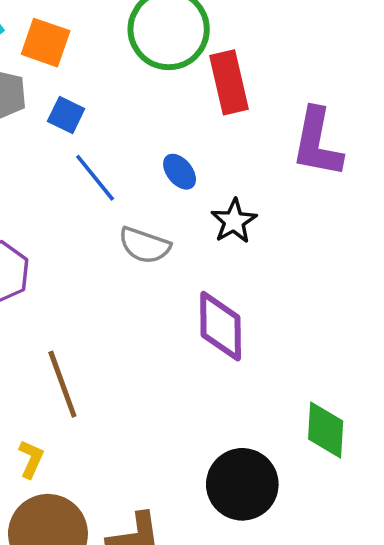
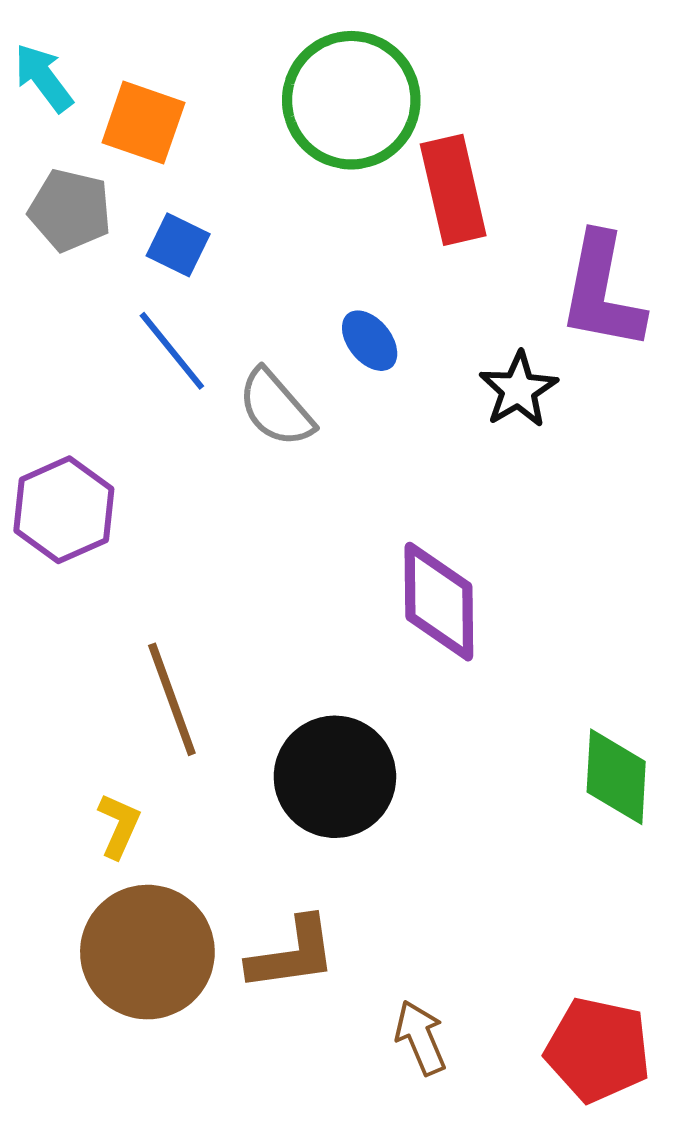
blue line: (95, 178) -> (172, 351), moved
black star: (234, 221) -> (518, 390), moved
gray semicircle: (145, 245) -> (276, 408), moved, turned 30
black circle: (242, 484) -> (335, 777), moved

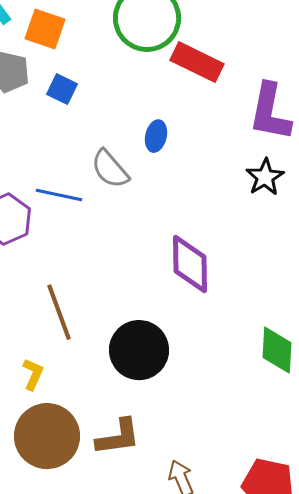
red rectangle: (453, 190) -> (197, 62), turned -51
blue ellipse: (370, 341) -> (156, 136), turned 52
blue line: (172, 351) -> (59, 195), moved, turned -39
black star: (518, 390) -> (265, 177), moved

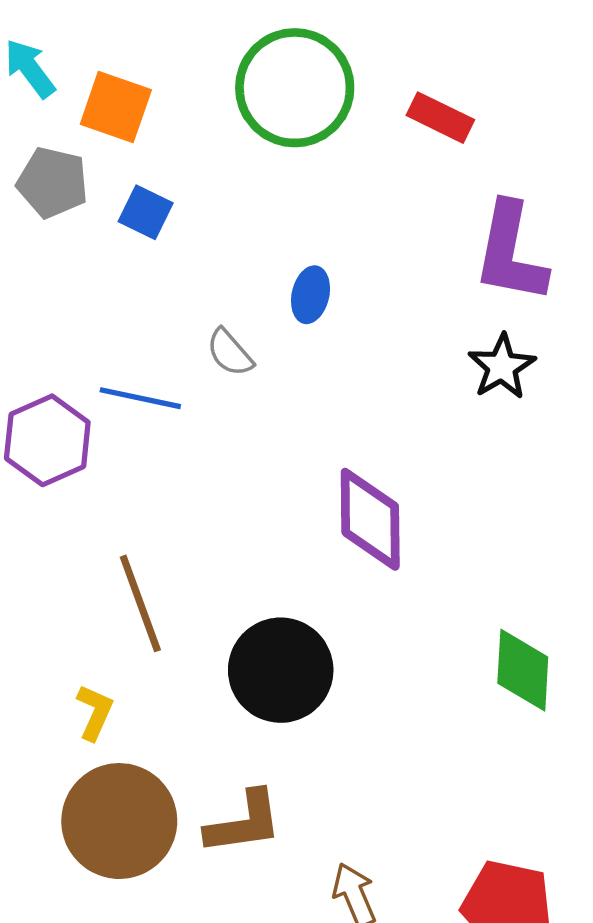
red rectangle: (197, 62) -> (440, 118), moved, size x0.7
gray semicircle: (110, 169) -> (230, 353), size x0.7

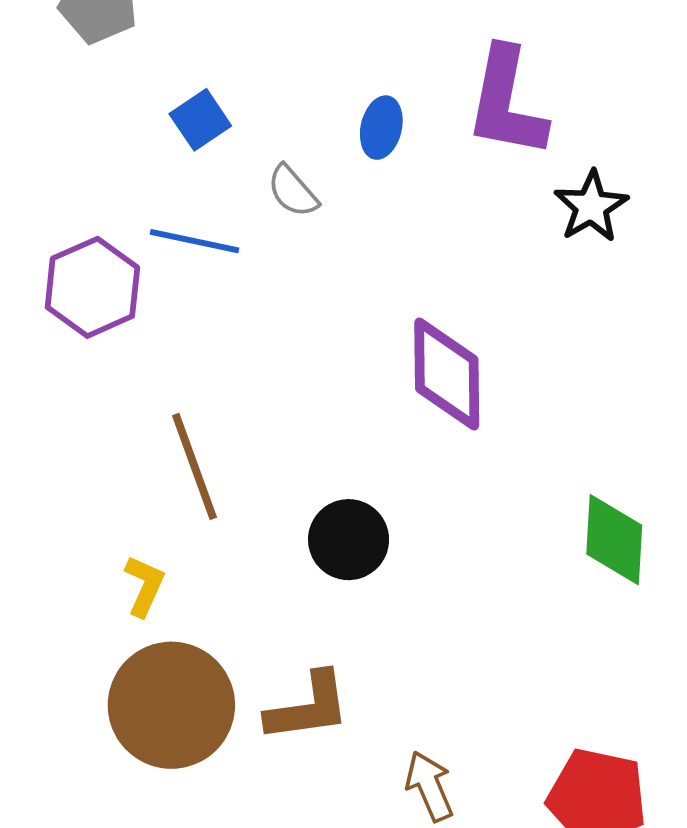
blue square: (146, 212) -> (200, 120), moved, turned 30
purple L-shape: (510, 253) -> (506, 102), moved
black circle: (281, 670) -> (349, 540), size x0.7

